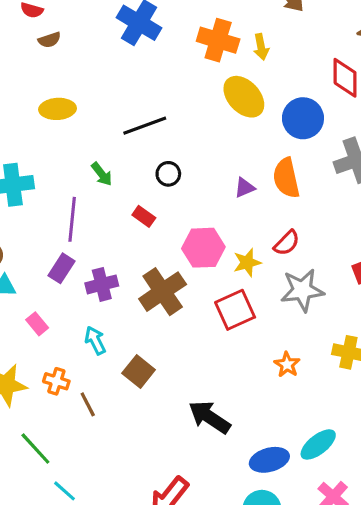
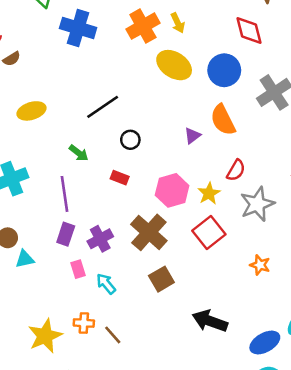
orange cross: (218, 40) -> (143, 26), turned -32
pink rectangle: (37, 324) -> (78, 269), moved, turned 36
brown square: (139, 371) -> (161, 279), moved, turned 35

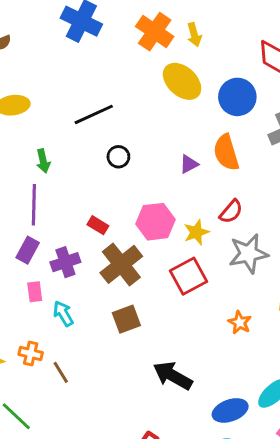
orange cross: (143, 26) -> (155, 32), turned -36
green arrow: (79, 153) -> (43, 161), moved, turned 30
red rectangle: (120, 178) -> (98, 225), moved

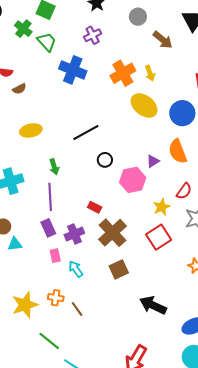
orange cross: (155, 32) -> (123, 73), turned 30
pink hexagon: (156, 222) -> (133, 180), moved
purple rectangle: (28, 250) -> (48, 228), turned -48

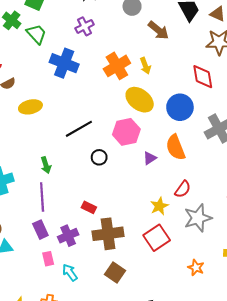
yellow ellipse: (31, 130) -> (30, 107), moved
pink hexagon: (133, 180) -> (126, 132), moved
brown cross: (112, 233) -> (108, 234), turned 36
brown square: (119, 269) -> (115, 272), turned -30

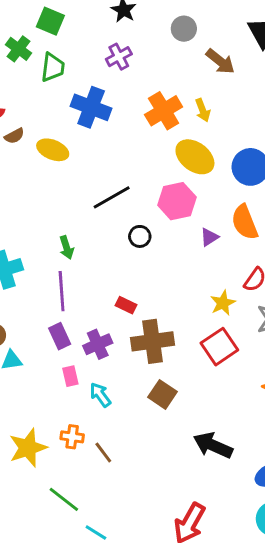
green trapezoid: (36, 34) -> (53, 67), turned 50
yellow ellipse: (30, 107) -> (53, 150), moved, turned 35

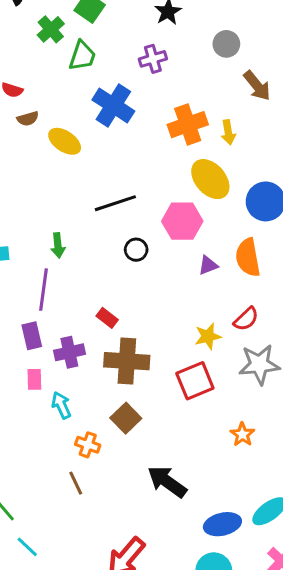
orange cross: (72, 437) -> (88, 445), moved
brown line: (103, 452) -> (76, 483), moved

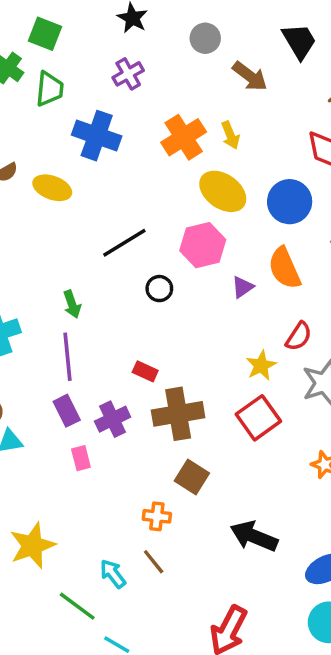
cyan arrow: (61, 405) -> (113, 574), moved

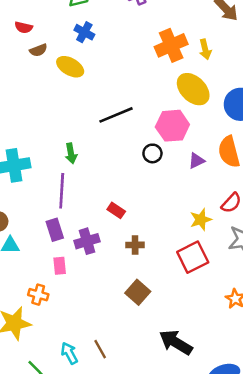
blue cross: (97, 136) -> (84, 32), moved, size x0.6
black circle: (159, 289) -> (152, 153), moved
brown cross: (178, 414) -> (135, 245), size x0.5
orange cross: (157, 516) -> (38, 295), moved

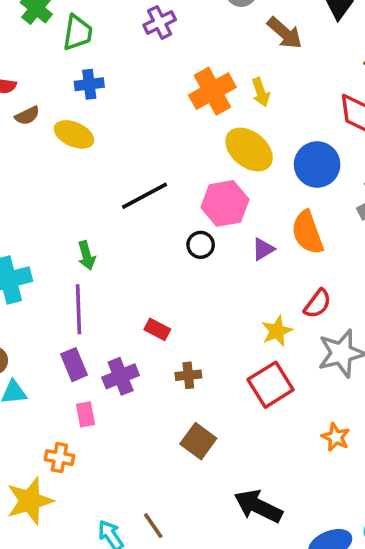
blue cross: (84, 32) -> (89, 84), turned -30

